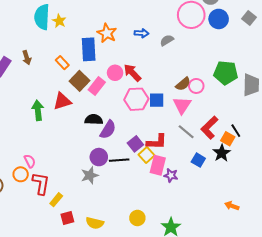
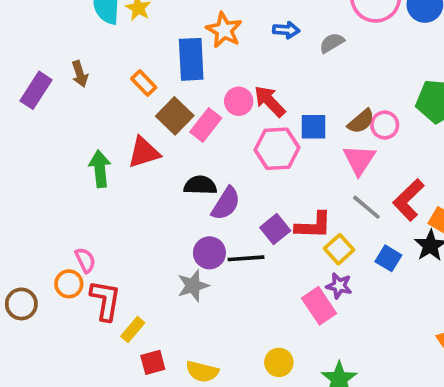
blue square: (157, 100) -> (314, 127), moved
yellow square: (147, 155) -> (339, 249), moved
pink rectangle: (158, 165) -> (319, 306), moved, turned -48

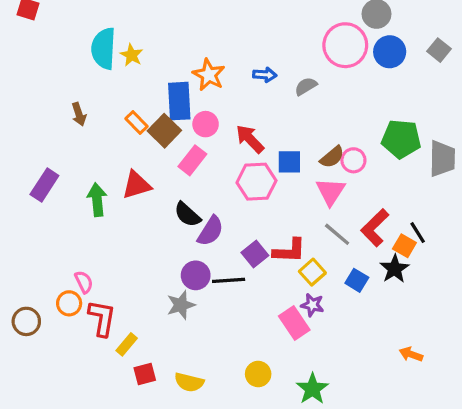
purple rectangle: (36, 90) -> (44, 185), moved
pink circle: (239, 101) -> (206, 124), moved
brown square: (175, 116) -> (164, 131), moved
black semicircle: (200, 185) -> (187, 215), turned -140

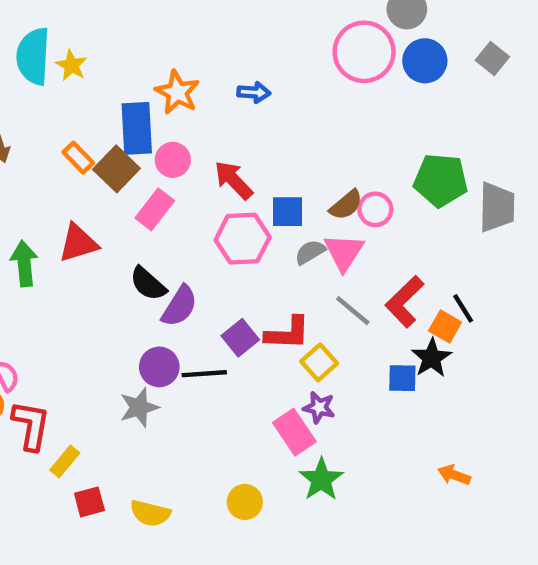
gray semicircle: (306, 86) -> (310, 252), moved
blue square: (357, 280) -> (402, 378), moved, turned -30
green star: (312, 389) -> (321, 479), moved

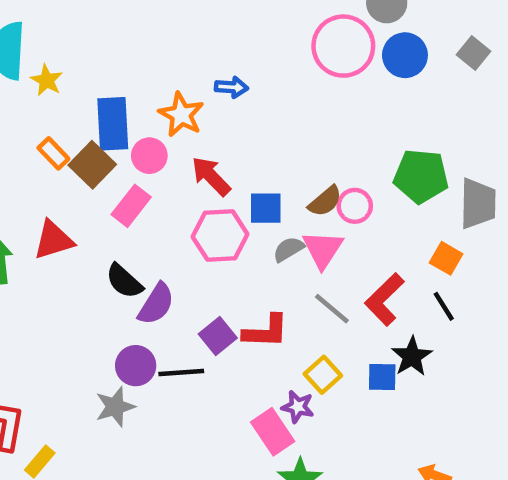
yellow star: (71, 65) -> (47, 80), moved
orange star: (177, 92) -> (181, 115), moved
orange square: (445, 326) -> (446, 258), moved
yellow square: (319, 362) -> (323, 375), moved

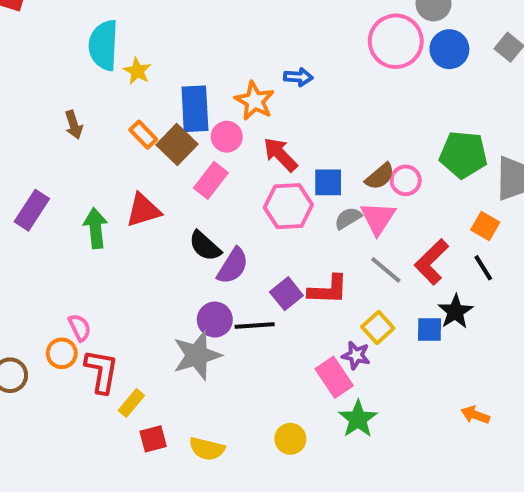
gray star: (115, 407) -> (197, 355), size x1.4

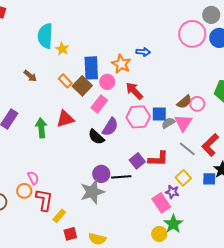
brown arrow: (74, 125) -> (30, 76), turned -32
blue square: (328, 182) -> (159, 114), moved
purple semicircle: (233, 266) -> (110, 127), moved
yellow circle: (290, 439) -> (159, 234), moved

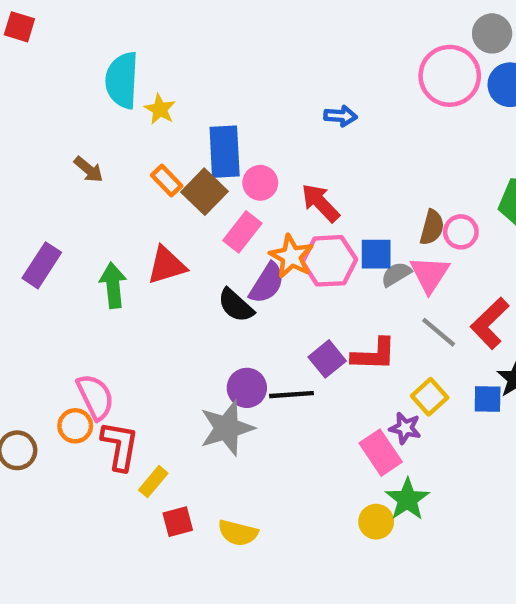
orange star: (121, 64) -> (291, 256), moved
brown semicircle: (184, 102) -> (432, 227), turned -35
pink semicircle: (33, 178) -> (95, 397), size x1.5

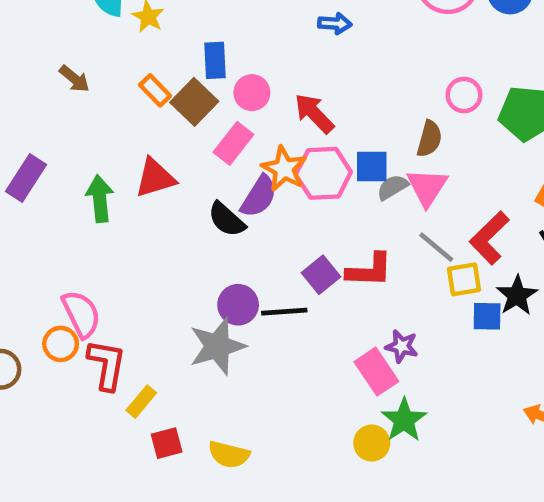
blue rectangle: (225, 152) -> (215, 60), size x0.7
pink circle: (461, 232) -> (464, 95), moved
yellow square: (430, 397) -> (464, 279), moved, turned 33

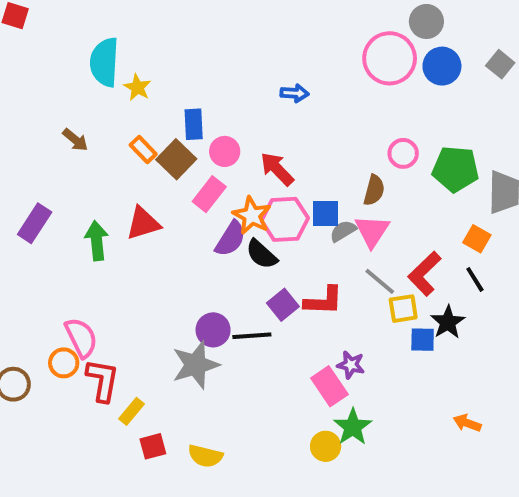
black semicircle: (227, 219) -> (262, 254), moved

